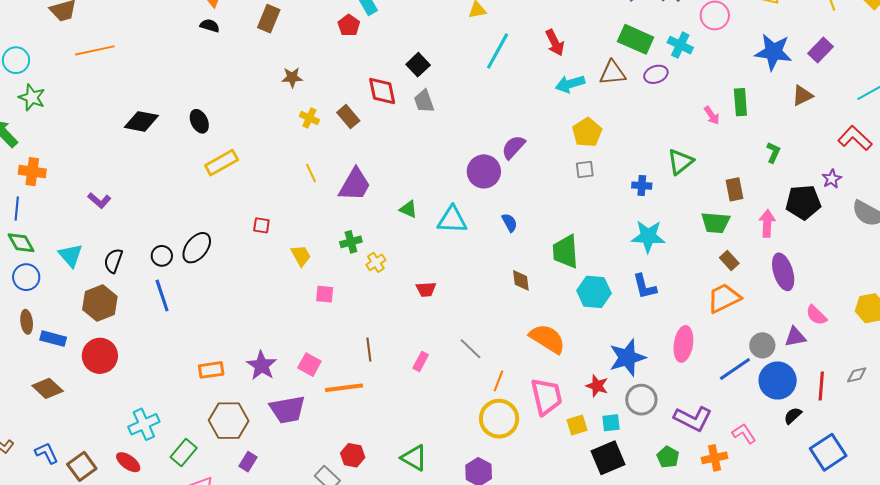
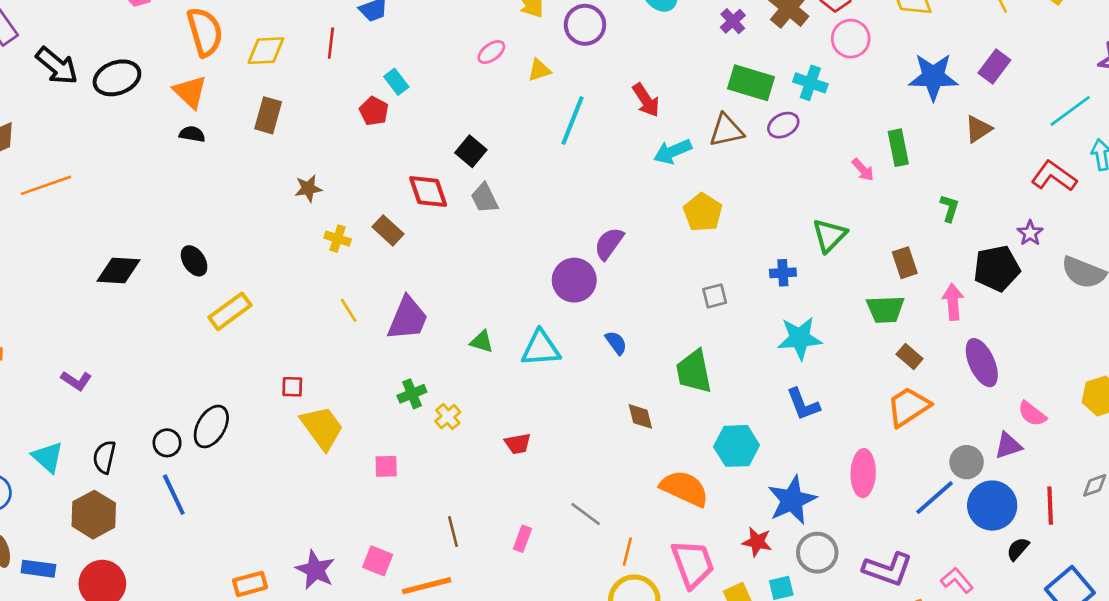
gray square: (585, 170) -> (715, 296), moved
yellow trapezoid: (301, 256) -> (322, 428), moved, size x1.6
cyan hexagon: (594, 292) -> (737, 446), moved

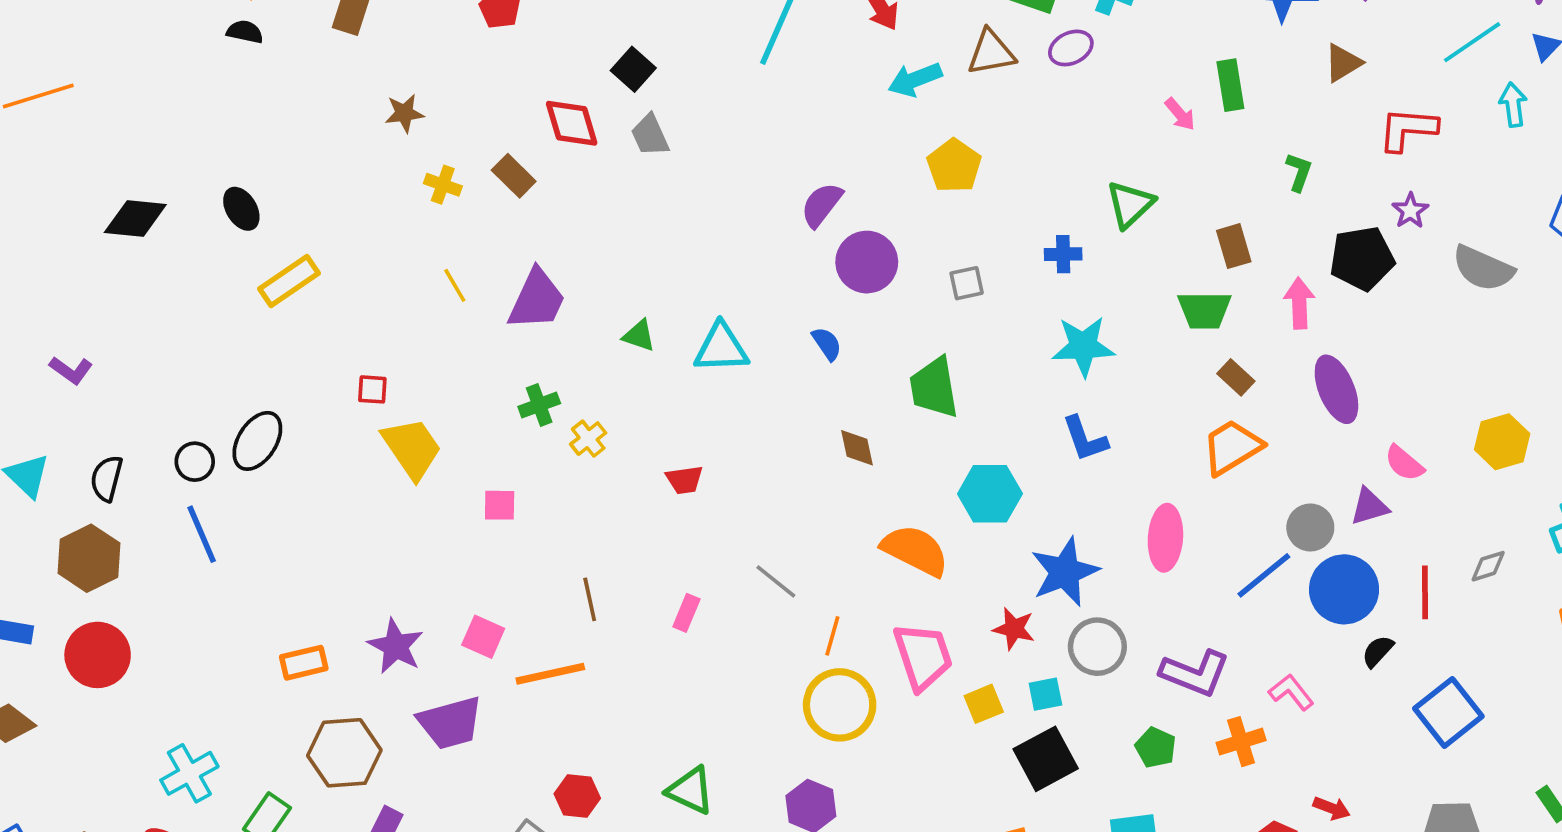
red L-shape: (1054, 176) -> (1408, 129), moved, turned -33
purple circle: (574, 280) -> (867, 262), moved

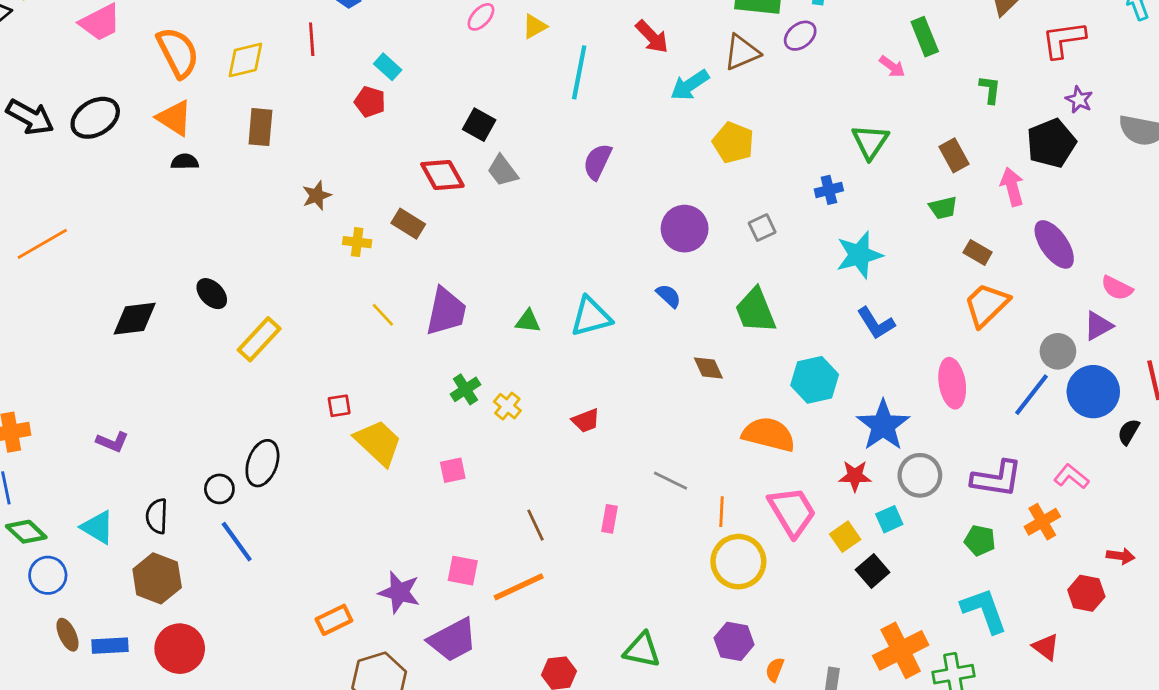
purple semicircle: (822, 205) -> (597, 162), moved
green trapezoid: (1204, 310) -> (943, 208), size x0.7
black square: (1046, 759) -> (873, 571), moved, size x0.7

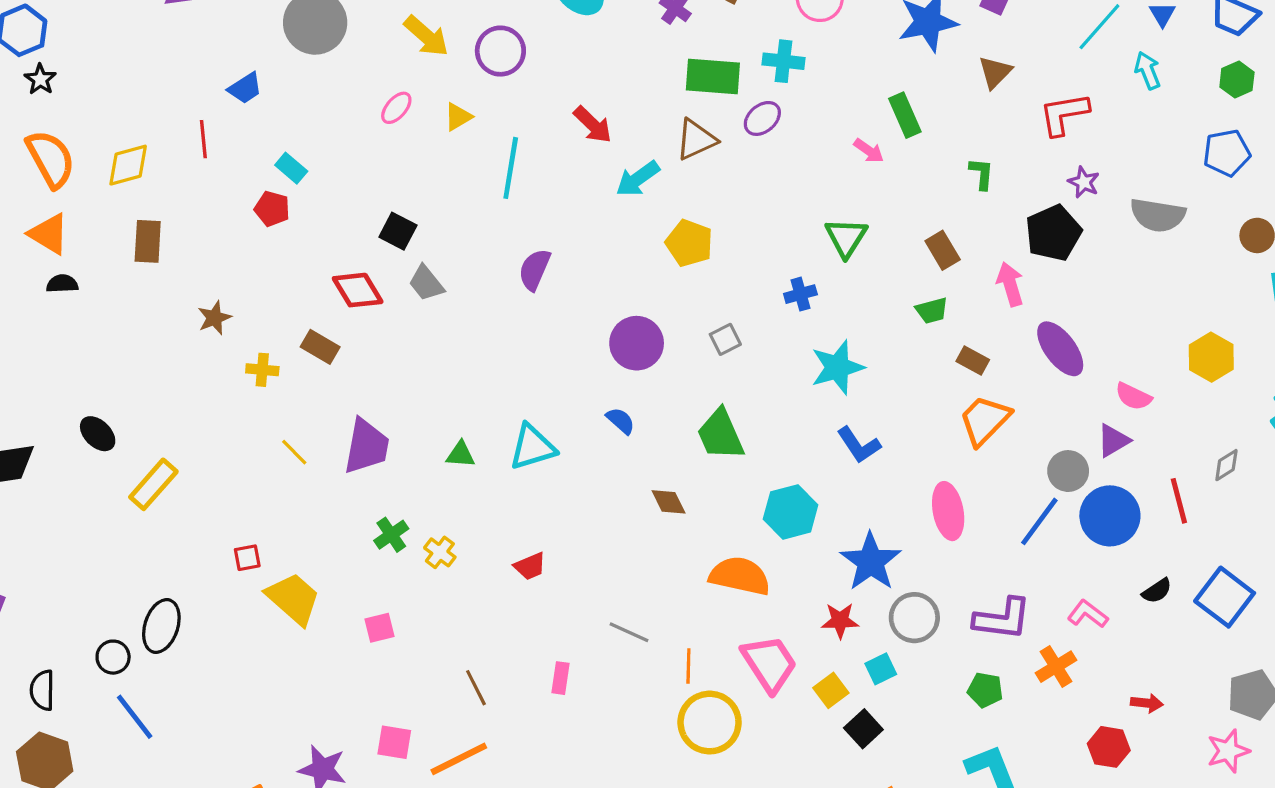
black semicircle: (1129, 432) -> (1157, 591), moved, turned -152

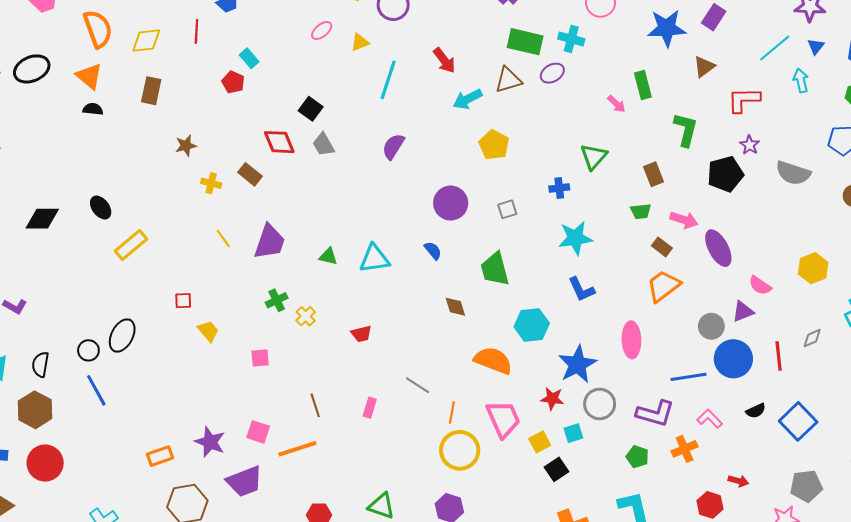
green L-shape: (982, 174) -> (686, 130), size x1.6
pink arrow: (1010, 284) -> (684, 220), moved, turned 116
blue line: (1039, 521) -> (689, 377), moved, turned 36
yellow trapezoid: (293, 599) -> (208, 331), size x0.6

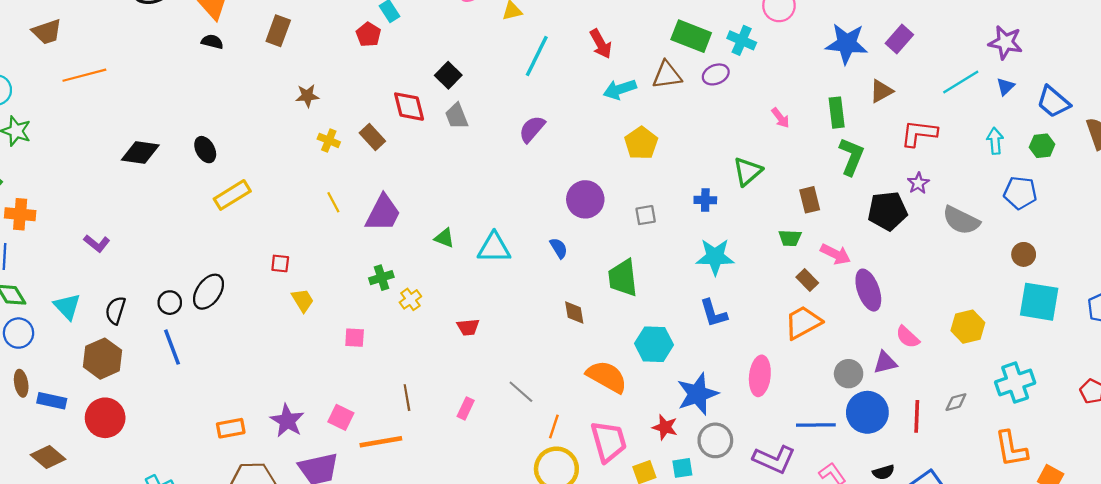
cyan arrow: (801, 80) -> (995, 141), moved
green rectangle: (643, 85) -> (837, 113), moved

